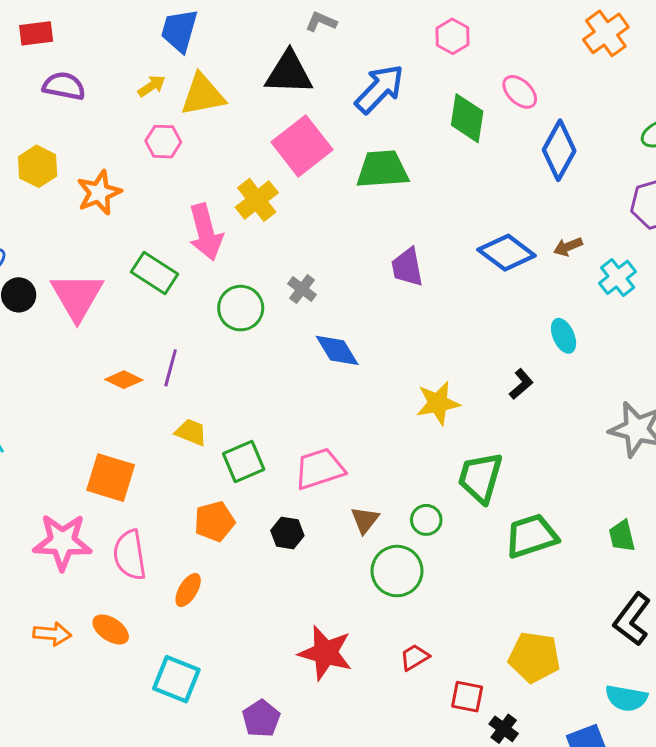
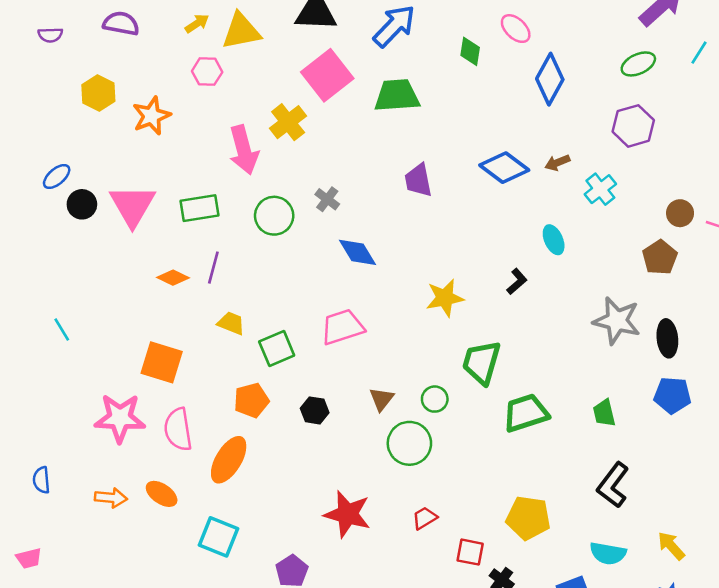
green diamond: (467, 118) -> (470, 51), size x0.7
green rectangle: (154, 273) -> (200, 208), moved, turned -42
pink trapezoid: (320, 469) -> (342, 327), moved
orange ellipse: (188, 590) -> (229, 460), size x1.6

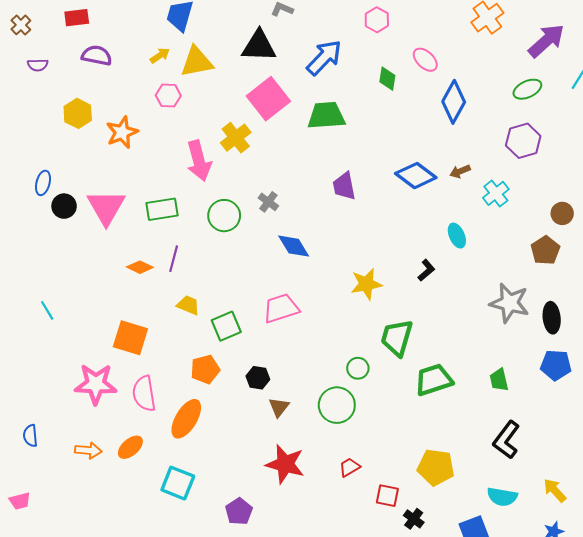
blue ellipse: (57, 177) -> (43, 183), turned -35
brown triangle: (382, 399) -> (279, 407), moved
orange ellipse: (162, 494) -> (130, 447), turned -75

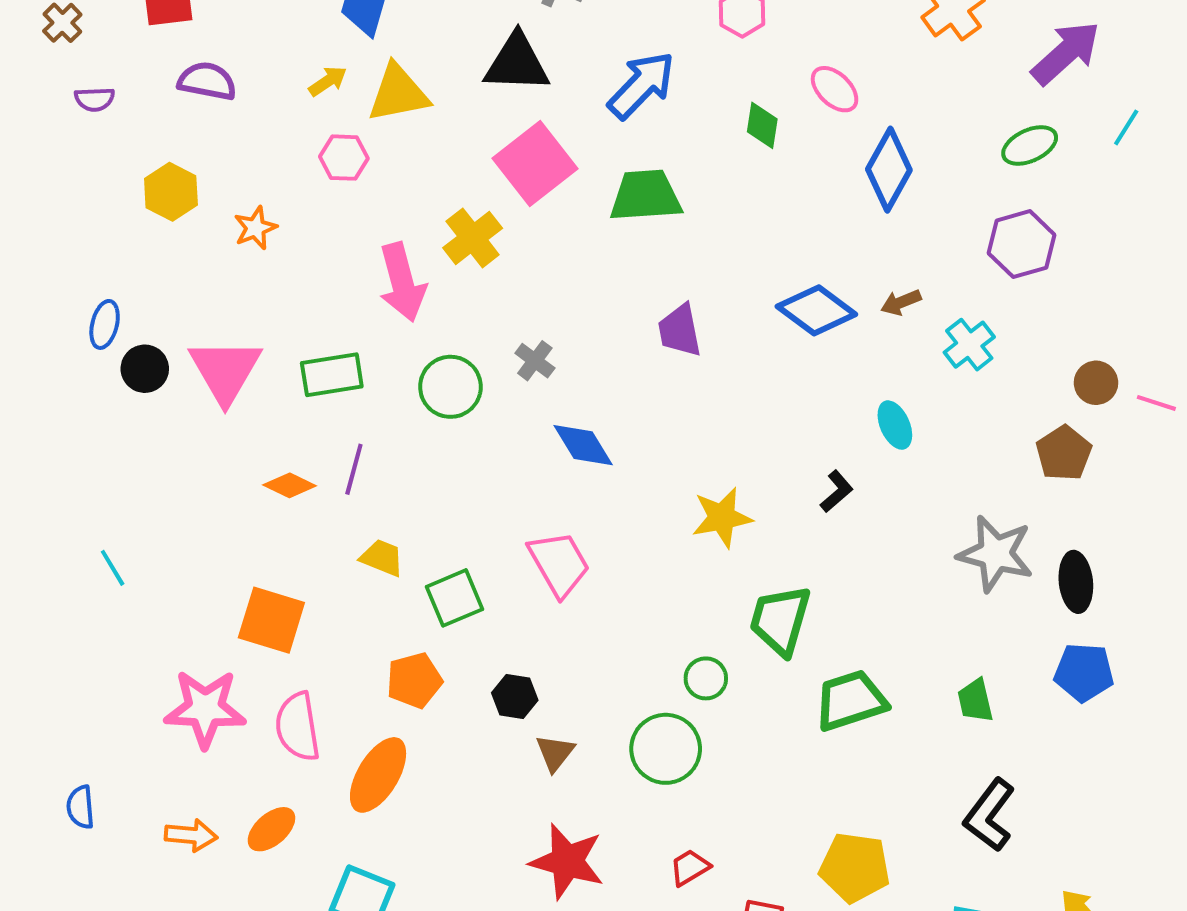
orange star: (122, 132) -> (255, 228), size x0.7
pink trapezoid: (281, 308) -> (559, 564), turned 78

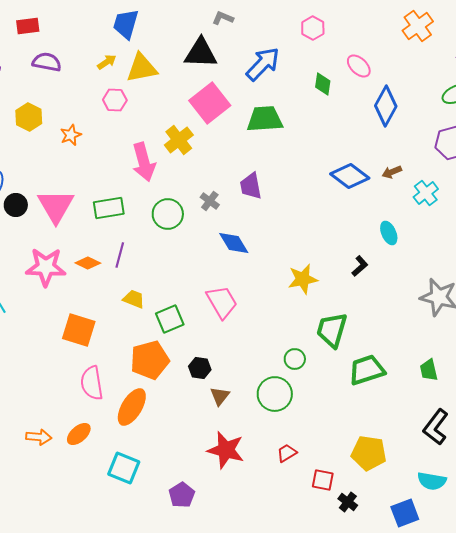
purple trapezoid: (680, 330) -> (251, 186), moved
orange pentagon: (414, 680) -> (150, 360), size x1.4
pink star: (205, 709) -> (46, 267), moved

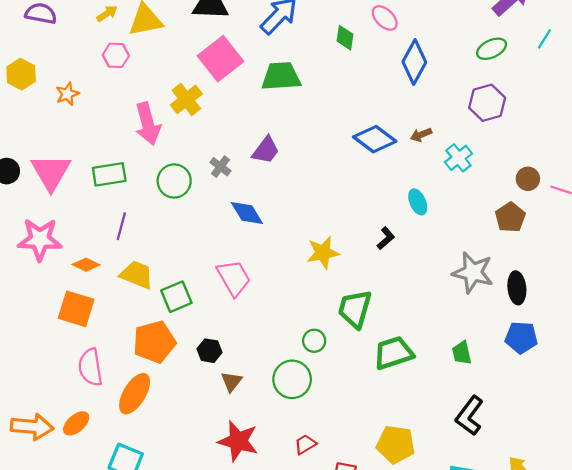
purple trapezoid: (251, 186) -> (266, 150), turned -132
orange diamond: (88, 263) -> (86, 265), moved
yellow trapezoid: (134, 299) -> (137, 275), size x1.4
orange arrow: (39, 437) -> (32, 427), size x1.5

